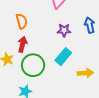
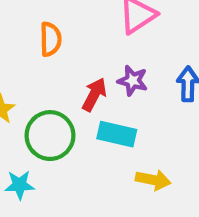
red arrow: (22, 44) -> (94, 95), moved
cyan rectangle: (63, 57) -> (117, 134), turned 48

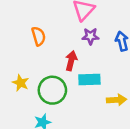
purple star: (133, 81) -> (90, 36), moved

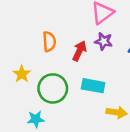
orange semicircle: (39, 36) -> (49, 42), moved
red arrow: (71, 61) -> (79, 51), moved

